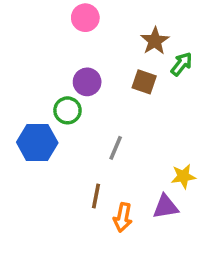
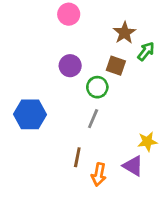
green circle: (67, 110) -> (97, 87), moved
purple triangle: (166, 207) -> (133, 166), turned 40

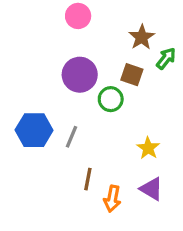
purple circle: (70, 66) -> (80, 75), size x1.4
gray line: (93, 119) -> (72, 137), moved
yellow star: (147, 142) -> (148, 148), moved, turned -30

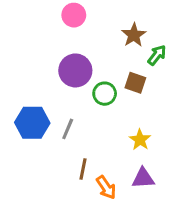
brown square: (132, 75) -> (135, 83), moved
purple triangle: (151, 189) -> (143, 178), turned -35
orange arrow: (112, 199) -> (106, 187), turned -45

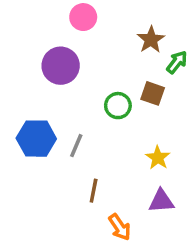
purple circle: (75, 70) -> (61, 66), moved
orange arrow: (106, 187) -> (120, 227), moved

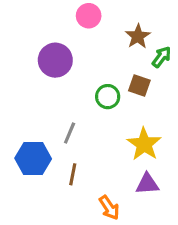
pink circle: (83, 17) -> (89, 16), moved
blue hexagon: (36, 139) -> (33, 158), moved
yellow star: (158, 158) -> (144, 144), size x1.5
brown line: (94, 191) -> (73, 174), moved

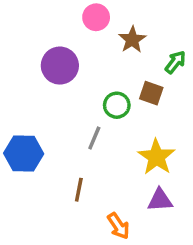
brown star: (138, 36) -> (132, 40), moved
gray line: (70, 133) -> (94, 138), moved
blue hexagon: (33, 158) -> (24, 153), moved

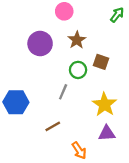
brown star: (132, 40) -> (77, 40), moved
green arrow: (175, 62) -> (117, 15), moved
brown line: (79, 190) -> (53, 126), turned 49

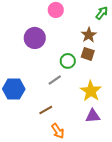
brown star: (77, 40) -> (89, 35), moved
gray line: (63, 92) -> (55, 80), turned 32
orange arrow: (79, 150) -> (58, 131), moved

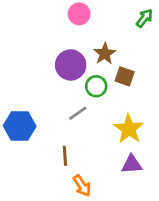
brown star: (89, 35) -> (105, 54), moved
purple circle: (35, 38) -> (71, 65), moved
brown line: (46, 110) -> (65, 156), turned -64

